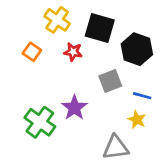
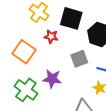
orange square: (32, 52) -> (24, 52), moved, size x1.6
purple star: (74, 108) -> (52, 79), turned -30

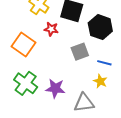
purple star: (52, 79) -> (55, 88), moved

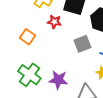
orange square: (24, 44) -> (27, 37), size x0.7

